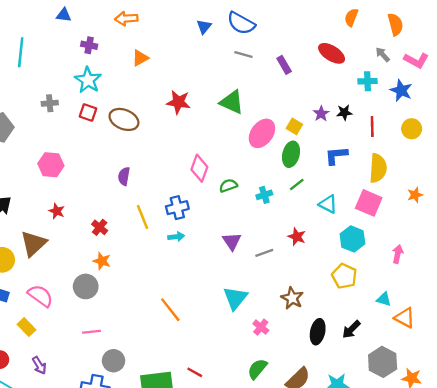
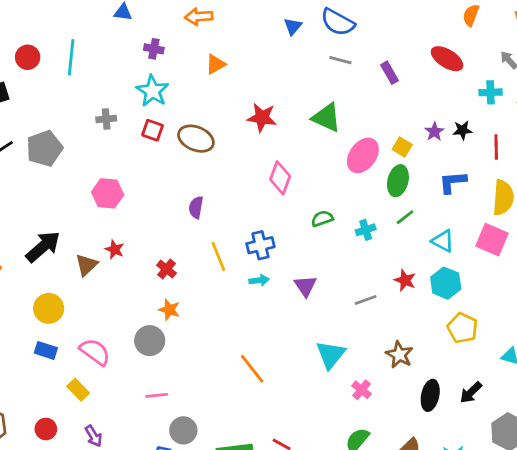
pink diamond: (199, 168) -> (280, 178), moved
cyan hexagon: (352, 239) -> (446, 283), moved
purple triangle: (232, 241) -> (305, 286), moved
brown triangle: (33, 244) -> (87, 265), moved, size x0.7

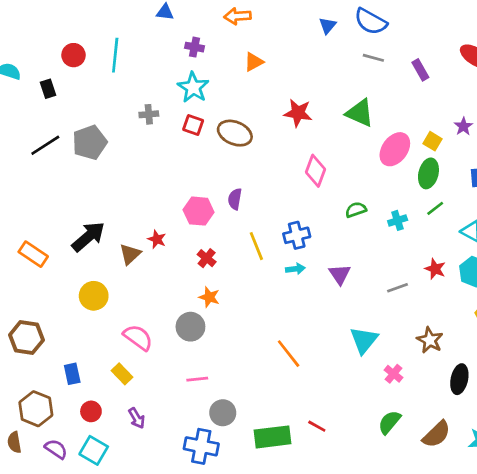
pink hexagon: (108, 193) -> (199, 211), moved
blue rectangle: (46, 350) -> (72, 374), moved, turned 60

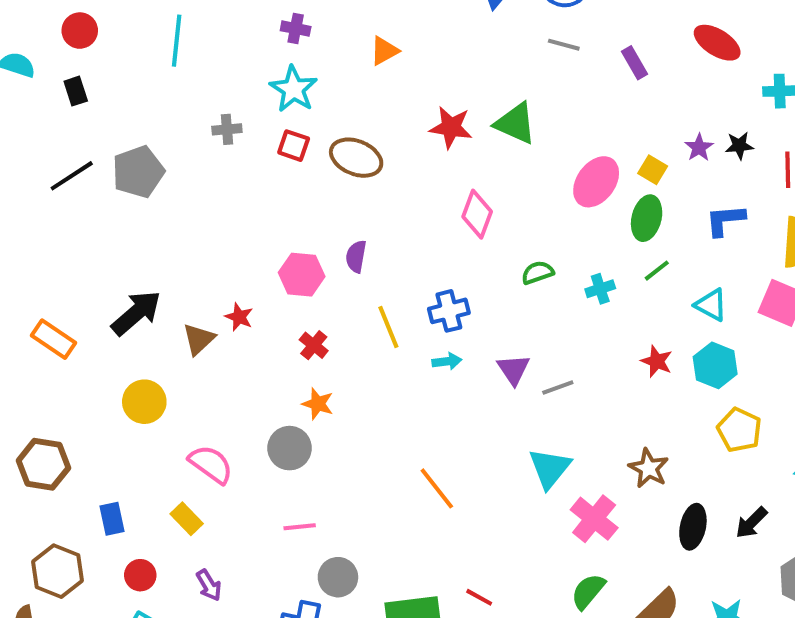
red circle: (74, 55) -> (80, 31), moved
green triangle: (360, 113) -> (515, 123), moved
gray line: (398, 288) -> (558, 388), moved
pink cross: (393, 374) -> (594, 519), size x1.6

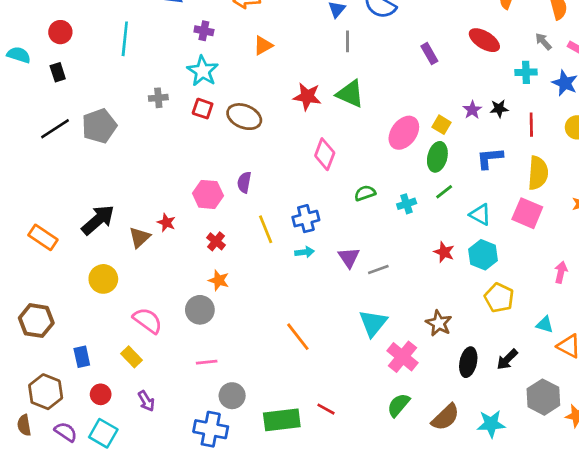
gray line: (564, 45) -> (348, 41), moved, turned 75

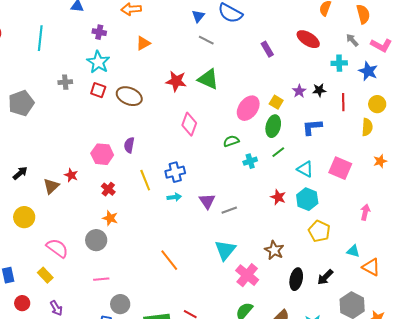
gray line: (348, 41) -> (206, 40), turned -63
yellow semicircle: (538, 173) -> (367, 127), moved, size x0.7
green semicircle: (365, 193) -> (231, 141), moved
black arrow: (98, 220) -> (20, 173), size x0.6

